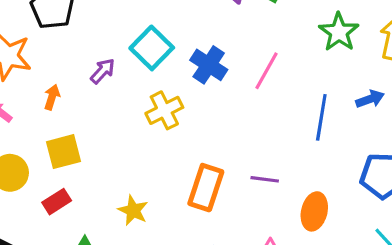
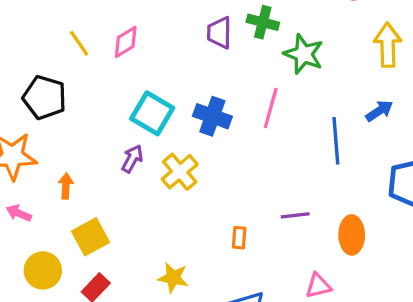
green star: (339, 32) -> (304, 54), moved
purple arrow: (103, 71) -> (132, 159), moved
orange rectangle: (206, 188) -> (239, 238), size x0.5

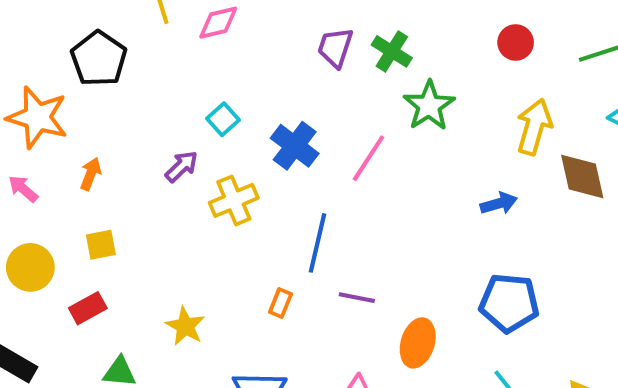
cyan square: (152, 113) -> (223, 119), size x0.6
blue line: (336, 141) -> (318, 243), moved
yellow square: (90, 237) -> (101, 245), size x0.7

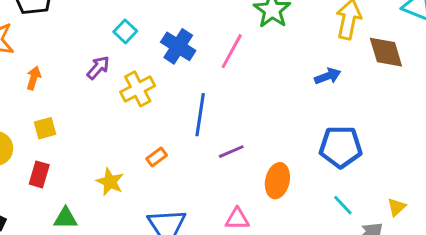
purple line: (357, 298) -> (231, 152), turned -30
orange rectangle: (280, 303) -> (157, 157), moved, turned 36
red rectangle: (88, 308) -> (39, 174), turned -40

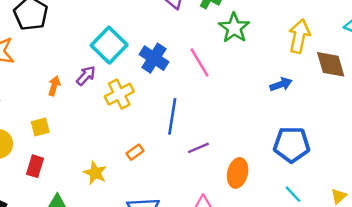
cyan square: (125, 31) -> (109, 45), size x1.8
pink line: (232, 51) -> (200, 63), turned -60
orange arrow: (34, 78) -> (54, 86), moved

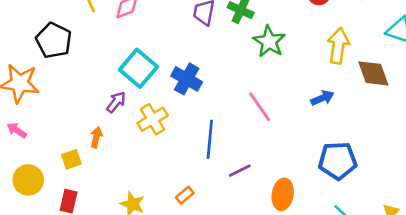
pink line: (200, 63) -> (260, 107), moved
orange arrow: (54, 86) -> (96, 137), moved
orange rectangle: (135, 152) -> (185, 195), moved

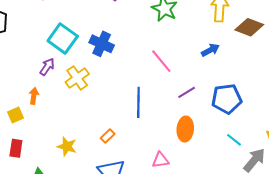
brown diamond: (373, 73) -> (249, 27), turned -44
blue line: (210, 139) -> (138, 102), moved
purple line: (240, 171) -> (187, 92), moved

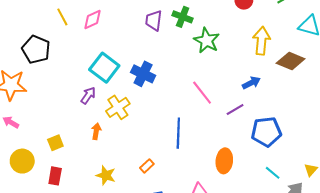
purple line: (187, 92) -> (235, 109), moved
orange arrow: (34, 96) -> (96, 131), moved

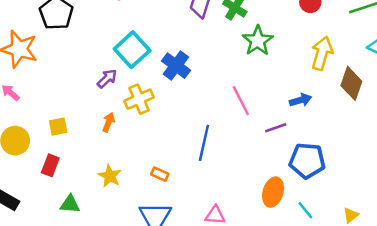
brown diamond: (291, 61) -> (351, 83), turned 76
orange ellipse: (224, 161) -> (273, 192), moved
orange rectangle: (147, 166) -> (160, 174), turned 56

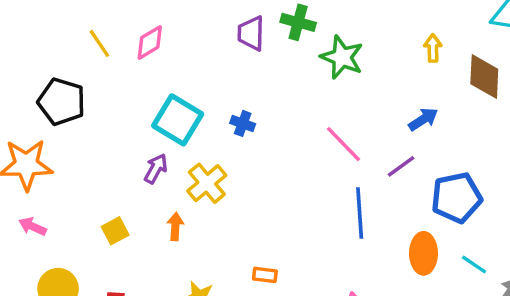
yellow arrow: (322, 53) -> (433, 48), size x0.6
blue cross: (176, 66) -> (243, 123), size x0.6
yellow square: (58, 127) -> (115, 231), moved
blue line: (204, 143) -> (360, 213), moved

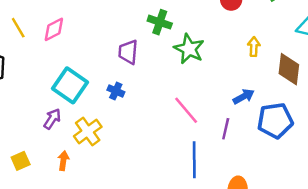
purple trapezoid: (251, 33) -> (128, 52), moved
purple line: (401, 166) -> (226, 129), turned -45
blue pentagon: (457, 198) -> (275, 121), moved

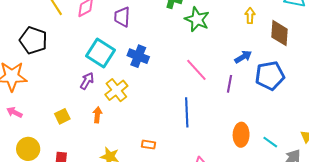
purple trapezoid: (128, 52) -> (122, 17), moved
blue cross: (116, 91) -> (138, 56), size x1.5
blue line: (194, 160) -> (187, 112), moved

